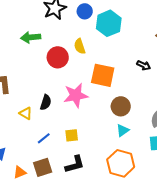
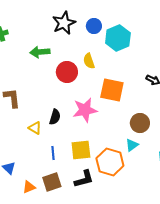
brown circle: (121, 106) -> (140, 123), moved
yellow square: (72, 135) -> (81, 150), size x1.5
blue line: (44, 138) -> (53, 153), turned -56
orange hexagon: (121, 163) -> (110, 162), moved

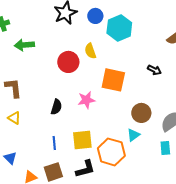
green arrow: (40, 52) -> (24, 45), moved
pink star: (85, 110) -> (86, 100), size x0.7
yellow triangle: (35, 128) -> (14, 118), moved

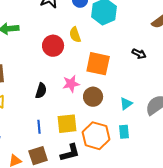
brown circle: (141, 113) -> (93, 97), moved
cyan triangle: (133, 135) -> (126, 104), moved
cyan rectangle: (165, 148) -> (124, 132), moved

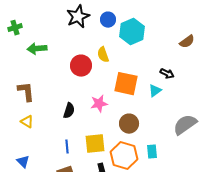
brown circle: (93, 97) -> (129, 124), moved
cyan triangle: (126, 104) -> (155, 91), moved

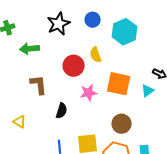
black star: (78, 17) -> (59, 24), moved
blue circle: (108, 20) -> (93, 20), moved
brown L-shape: (26, 92) -> (39, 85), moved
pink star: (99, 104) -> (89, 93), moved

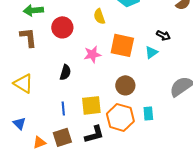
red circle: (74, 66) -> (62, 27), moved
brown L-shape: (39, 85) -> (28, 37), moved
yellow triangle: (20, 122) -> (23, 83), size x1.5

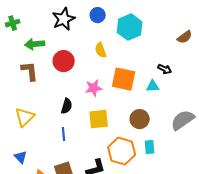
cyan triangle: (151, 52) -> (153, 86), turned 32
yellow triangle: (23, 83) -> (25, 117), turned 45
brown circle: (125, 85) -> (140, 119), moved
yellow square: (91, 105) -> (99, 119), moved
blue line: (63, 108) -> (64, 134), moved

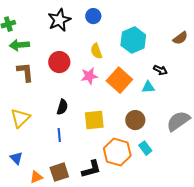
cyan hexagon: (130, 27) -> (133, 40), moved
green arrow: (35, 44) -> (19, 45), moved
orange square: (124, 79) -> (119, 80), turned 30
pink star: (94, 88) -> (89, 76), moved
cyan rectangle: (150, 147) -> (145, 148), turned -32

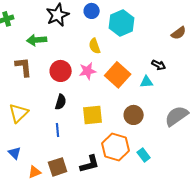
cyan hexagon: (133, 40) -> (122, 23), moved
green arrow: (19, 45) -> (37, 40), moved
red circle: (59, 62) -> (61, 71), moved
cyan rectangle: (145, 148) -> (144, 155), moved

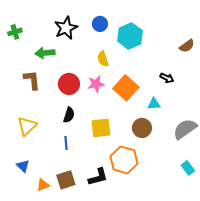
cyan triangle: (147, 82) -> (154, 104), moved
cyan rectangle: (144, 155) -> (188, 168), moved

